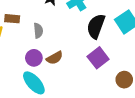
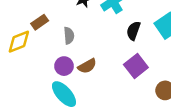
brown rectangle: (12, 19) -> (40, 22), turned -40
black semicircle: (96, 26) -> (133, 31), size x0.7

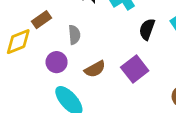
purple circle: (64, 66) -> (57, 62), moved
purple square: (136, 66) -> (135, 69), moved

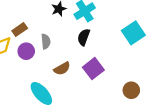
black semicircle: (147, 29) -> (84, 37), moved
purple circle: (57, 62) -> (26, 51), moved

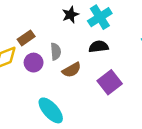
black semicircle: (84, 37) -> (99, 47), turned 63
brown semicircle: (62, 69) -> (72, 70), moved

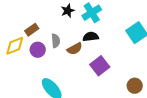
brown semicircle: (72, 70) -> (75, 49), moved

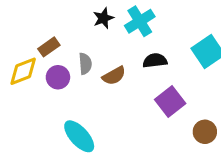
black semicircle: (91, 37) -> (155, 61), moved
purple square: (100, 66) -> (170, 101), moved

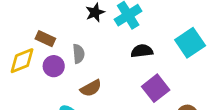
brown rectangle: (49, 47) -> (45, 39), turned 60
brown semicircle: (114, 76) -> (91, 88), moved

